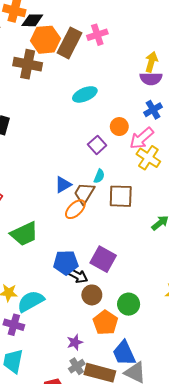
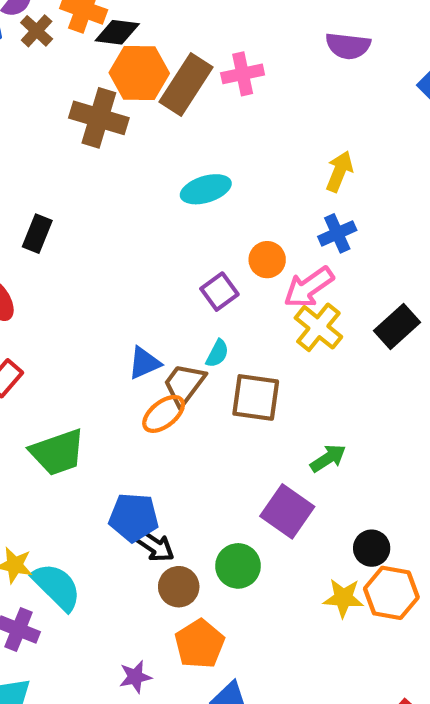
yellow arrow: (151, 62) -> (339, 171), moved
purple semicircle: (151, 79) -> (348, 46), moved
purple square: (103, 259) -> (287, 511), moved
cyan semicircle: (31, 301) -> (57, 587), turned 68
green circle: (129, 304) -> (238, 566), moved

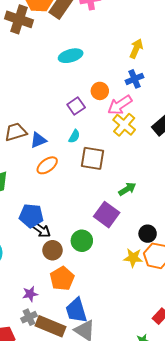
brown trapezoid: (184, 384) -> (16, 132), moved, turned 35

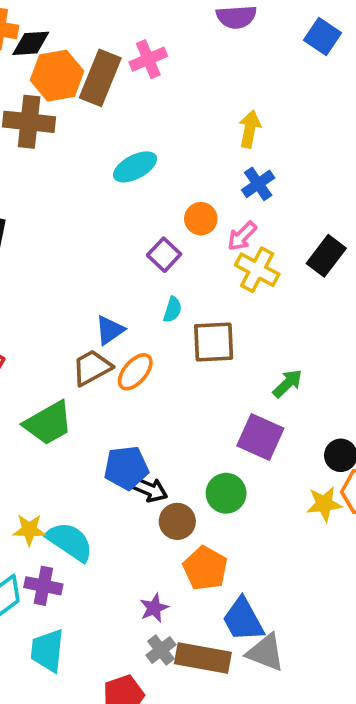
pink arrow: (120, 105) -> (242, 236), size x0.7
brown trapezoid: (16, 132) -> (92, 368), moved

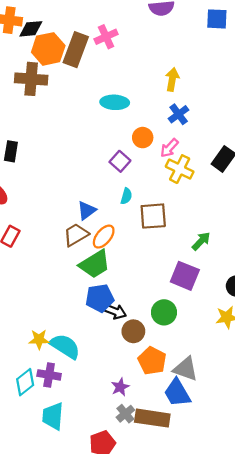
blue square: (323, 36) -> (217, 19), turned -30
cyan ellipse: (135, 167) -> (115, 102), moved, turned 32
green trapezoid: (48, 423) -> (95, 264), moved
gray triangle: (266, 652) -> (186, 369), moved

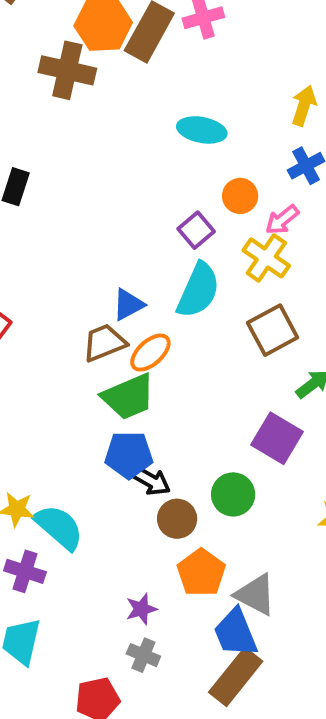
yellow cross: (180, 169) -> (266, 258), moved
cyan semicircle: (126, 196) -> (198, 290), size x2.0
brown square: (153, 216) -> (273, 330), moved, turned -32
gray cross: (125, 414) -> (143, 655), turned -36
brown rectangle: (152, 418) -> (236, 677), moved, turned -68

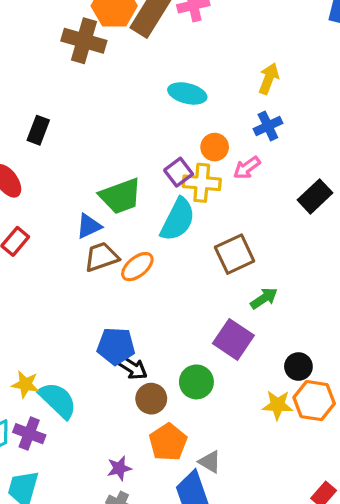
yellow cross: (266, 258) -> (202, 183), moved, turned -33
blue triangle: (128, 305) -> (89, 226), moved
green trapezoid: (129, 397) -> (120, 196), moved
gray triangle: (255, 595) -> (210, 462), size x0.7

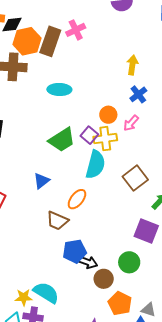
cyan ellipse: (187, 93) -> (59, 89), moved
green trapezoid: (120, 196) -> (62, 140), moved
brown trapezoid: (101, 257) -> (57, 221), moved, turned -125
yellow star: (25, 384) -> (24, 297), moved

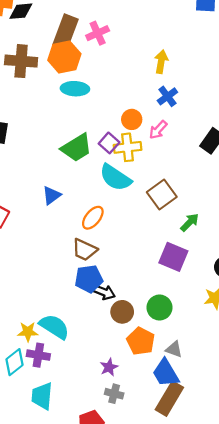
pink cross: (76, 30) -> (98, 33), moved
orange hexagon: (27, 41) -> (64, 57), moved
cyan semicircle: (95, 165) -> (115, 178), turned 108
brown trapezoid: (57, 221) -> (85, 250), moved
green circle: (129, 262) -> (159, 308), moved

